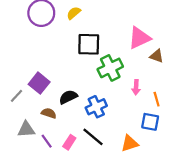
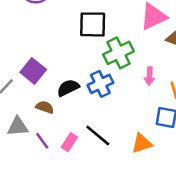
blue cross: (96, 107) -> (100, 84), moved

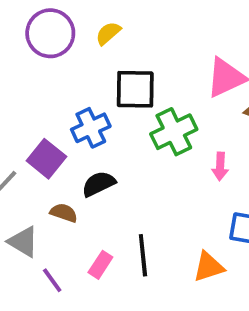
blue cross: (100, 84) -> (91, 128), moved
gray triangle: (18, 127) -> (23, 242), turned 35
black line: (98, 136) -> (143, 255), turned 44
purple line: (42, 141) -> (52, 280), moved

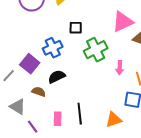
black square: (135, 89) -> (76, 28), size x0.6
pink rectangle: (100, 265) -> (58, 119), turned -32

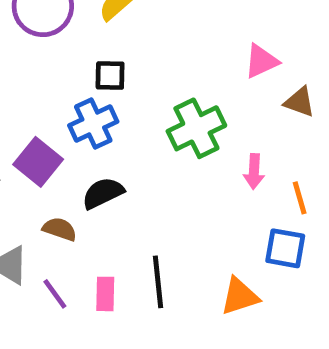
pink triangle: (123, 22) -> (261, 61), size x0.7
black square: (76, 28) -> (110, 76), moved
purple line: (33, 127) -> (55, 294), moved

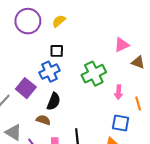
black semicircle: (103, 193) -> (54, 101), turned 138
brown semicircle: (60, 229) -> (43, 120), moved
blue square: (285, 248) -> (121, 123), moved

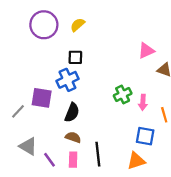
green cross: (94, 74) -> (123, 94), moved, size x0.7
purple square: (26, 88) -> (42, 98), turned -30
brown semicircle: (43, 120) -> (73, 137), moved

